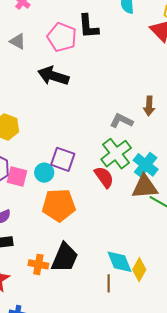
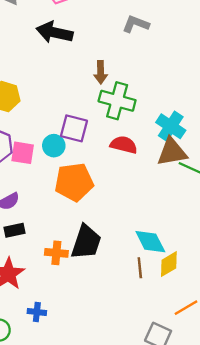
brown arrow: (149, 106) -> (101, 72), moved
gray L-shape: (121, 121) -> (136, 24), moved
green cross: (116, 154) -> (117, 101), moved, turned -32
red semicircle: (104, 177) -> (124, 145), turned -35
yellow diamond: (139, 270) -> (169, 264), moved, turned 35

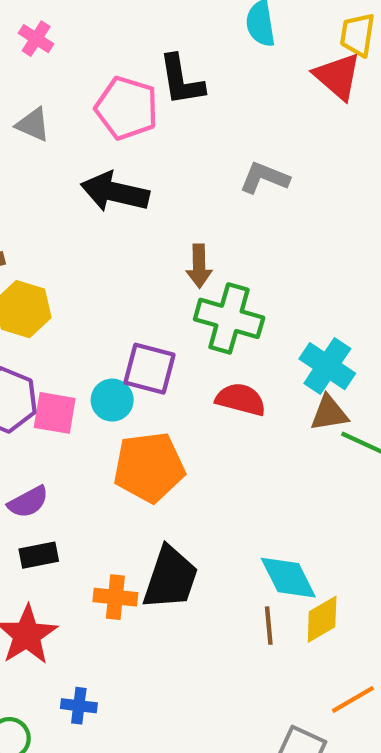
brown triangle: (172, 152) -> (329, 413), size x0.7

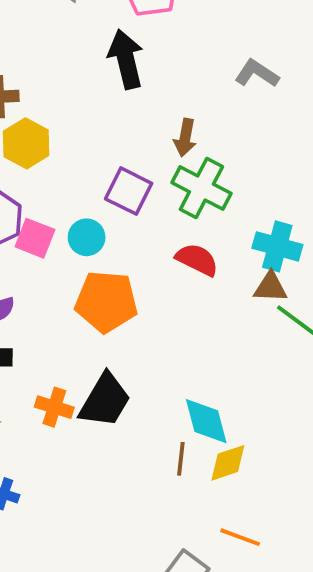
black arrow: (115, 192) -> (126, 59), turned 52
cyan cross: (327, 366) -> (277, 246), turned -30
purple square: (149, 369) -> (129, 191), moved
orange line: (353, 699) -> (240, 537), turned 39

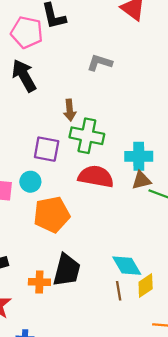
red semicircle: (197, 260) -> (96, 177), size x1.4

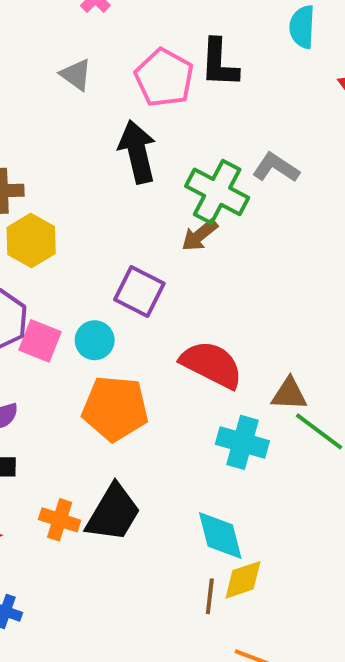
brown arrow: (70, 110) -> (200, 235), turned 40
green cross: (87, 136) -> (217, 192), moved
cyan cross: (139, 156) -> (242, 442), moved
brown line: (119, 291) -> (210, 596), moved

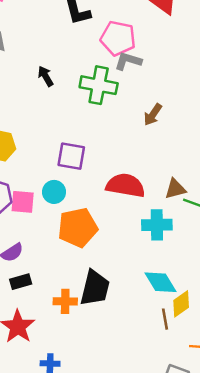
pink pentagon: (164, 78) -> (118, 38), moved
black arrow: (137, 152) -> (46, 76), size x0.6
brown arrow: (200, 235) -> (153, 115), moved

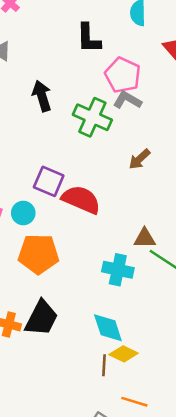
black arrow: (46, 76) -> (42, 96), size x1.4
red semicircle: (125, 185) -> (81, 200), moved
yellow diamond: (181, 304) -> (124, 354), turned 48

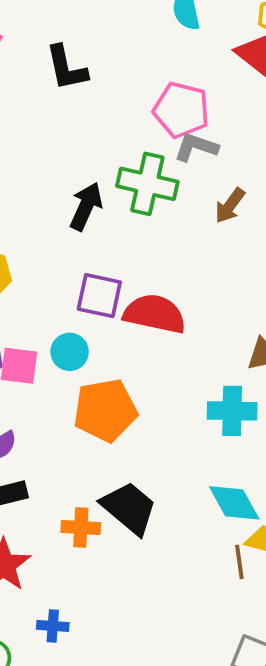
black L-shape: (89, 38) -> (66, 68), moved
black arrow: (42, 96) -> (86, 206), moved, turned 52
brown arrow: (139, 159) -> (230, 206), moved
black trapezoid: (41, 318) -> (129, 508), turned -66

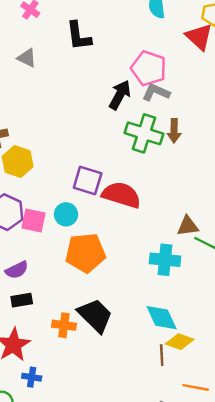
green cross: (147, 184) -> (144, 133), moved
black arrow: (86, 206) -> (120, 95), moved
brown arrow: (230, 206) -> (174, 131), turned -40
blue cross: (53, 626) -> (32, 377), moved

